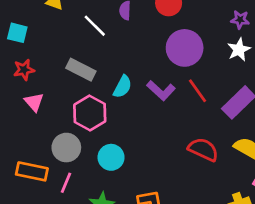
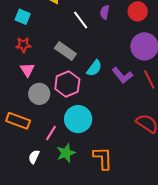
gray circle: (66, 148) -> (39, 94), moved
cyan circle: (111, 157) -> (78, 119), size x1.4
pink line: (66, 183) -> (51, 133), moved

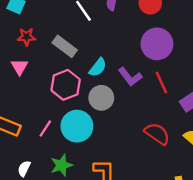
red star: (23, 45) -> (27, 37), moved
gray circle: (39, 94) -> (101, 98), moved
pink line: (51, 133) -> (45, 128), moved

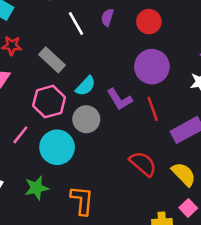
pink line: (45, 128) -> (20, 135), moved

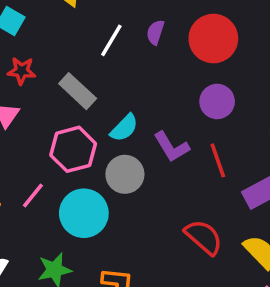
red circle: (149, 22) -> (213, 39), size x1.4
white line: (76, 23) -> (111, 40), turned 60
purple circle: (152, 67) -> (217, 101), size x0.7

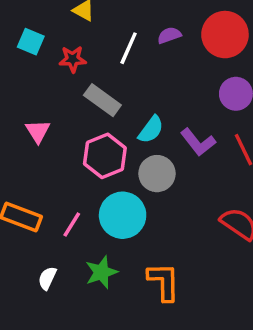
purple semicircle: (155, 32) -> (169, 35), turned 60
red star: (22, 71) -> (73, 59), moved
pink line: (33, 195) -> (72, 225), moved

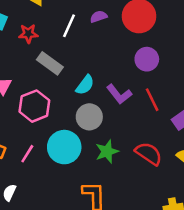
pink hexagon: (105, 156) -> (34, 106), moved
green star: (101, 272) -> (107, 152), moved

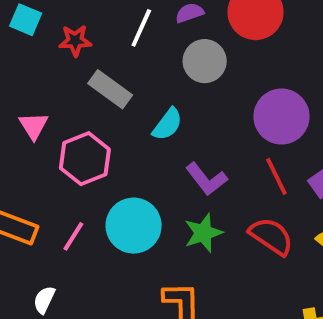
purple circle: (147, 59) -> (281, 117), moved, size x1.4
purple L-shape: (119, 94) -> (206, 179), moved
red line: (152, 100) -> (276, 176), moved
gray circle: (89, 117) -> (205, 61), moved

